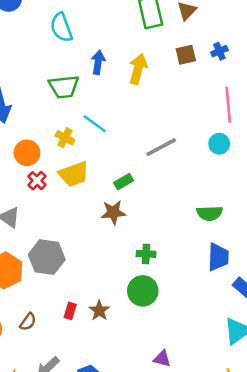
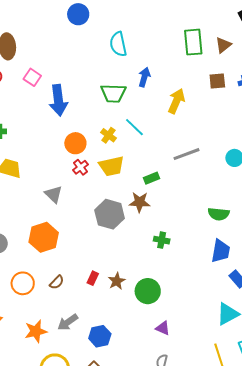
yellow arrow: (138, 69) -> (176, 101), moved
gray hexagon: (47, 257) -> (110, 214), moved
green circle: (143, 291) -> (148, 291), moved

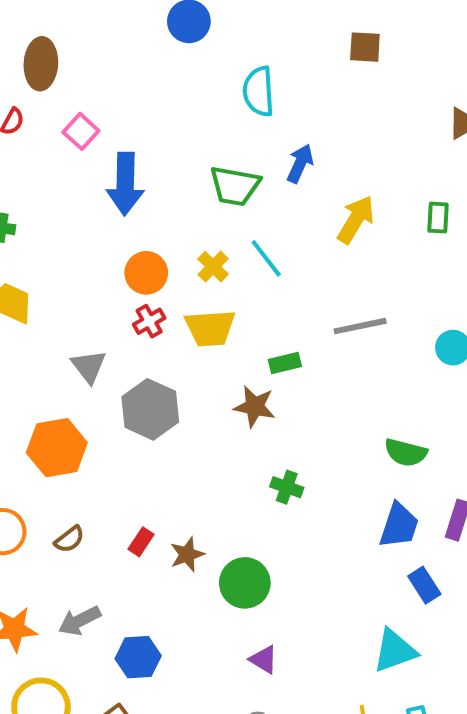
green rectangle: (193, 42) -> (438, 218), moved, size x0.6
brown square: (217, 81) -> (365, 47), moved
gray hexagon: (110, 214) -> (150, 409), moved

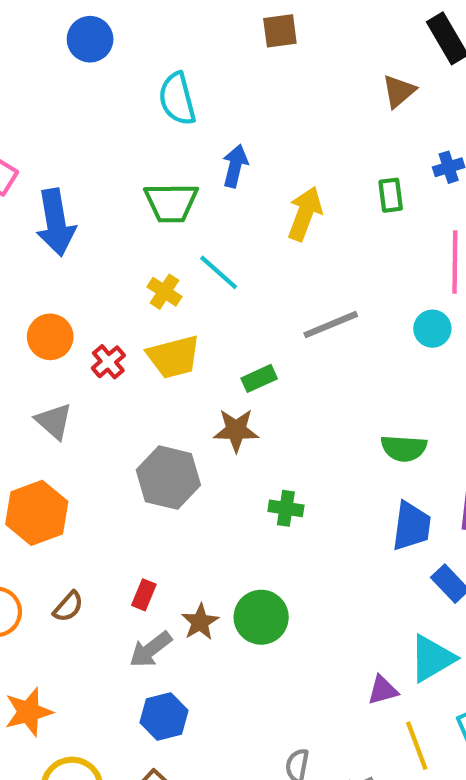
orange circle: (146, 273) -> (50, 337), moved
gray hexagon: (150, 409) -> (168, 478), moved
brown star: (187, 554) -> (200, 622), moved
gray arrow: (80, 621) -> (151, 650), moved
purple triangle: (264, 660) -> (383, 690), moved, turned -36

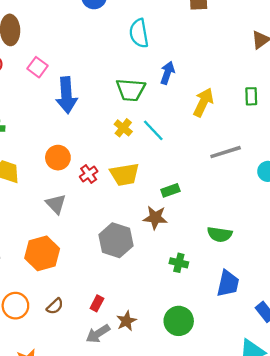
yellow cross: (164, 292) -> (123, 128), moved
gray line: (331, 325) -> (226, 152), moved
green semicircle: (404, 448) -> (220, 234), moved
blue trapezoid: (411, 526) -> (228, 284), moved
green circle: (261, 617) -> (179, 321), moved

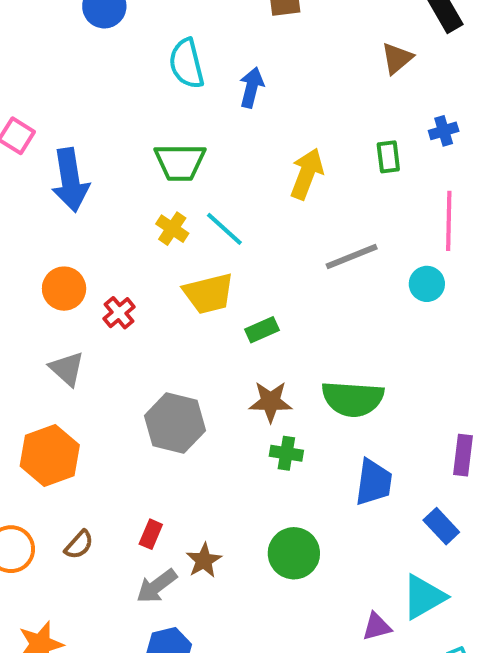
blue arrow: (167, 73) -> (252, 87), moved
yellow trapezoid: (125, 174) -> (209, 294), moved
brown star: (155, 218) -> (271, 402), moved
green semicircle: (220, 234) -> (353, 399), size x1.4

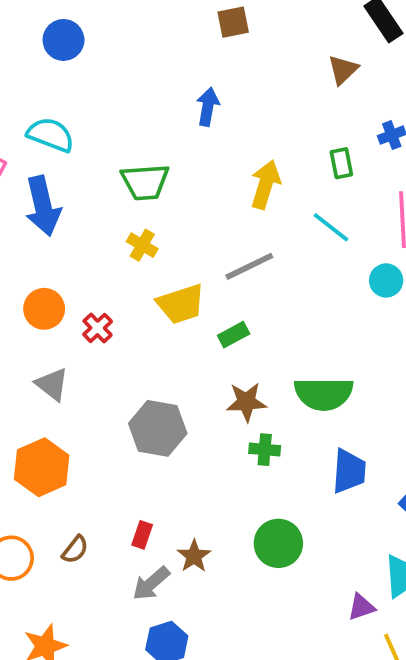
cyan semicircle: (187, 64) -> (51, 135), moved, turned 129
cyan line: (224, 229) -> (331, 227), moved
gray line: (352, 256) -> (249, 266), moved

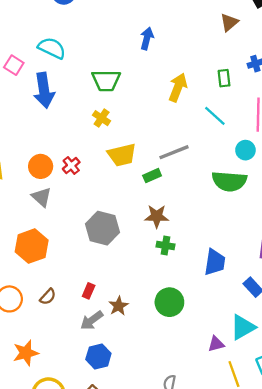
gray line: (249, 266) -> (174, 152), moved
orange circle: (44, 309) -> (41, 166), moved
green semicircle: (324, 394) -> (229, 181), moved

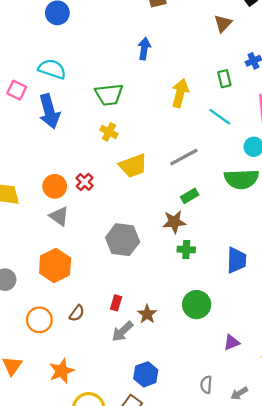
green rectangle: (152, 176) -> (190, 196), moved
purple triangle: (216, 344) -> (232, 342), moved
blue hexagon: (98, 356) -> (146, 374), moved

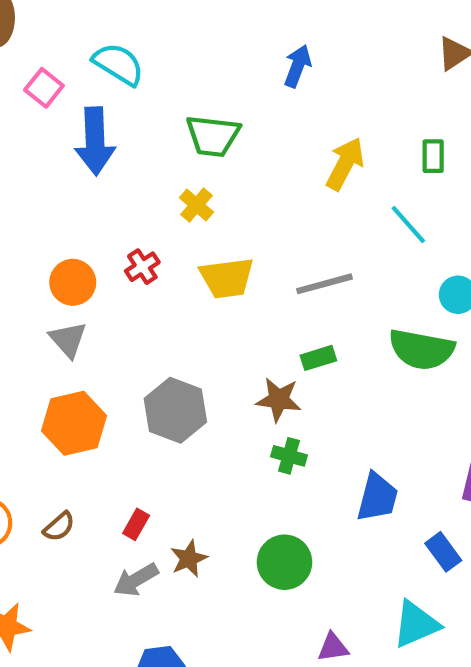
red cross: (85, 182) -> (142, 267), moved
orange hexagon: (55, 265) -> (74, 423), moved

